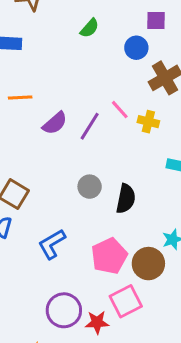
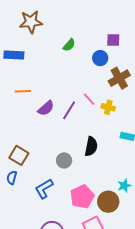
gray circle: (90, 187) -> (64, 160), moved
black semicircle: (126, 199) -> (91, 146), moved

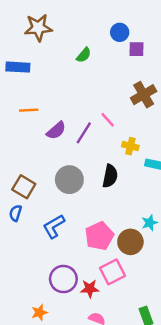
blue circle: (100, 58) -> (120, 32), moved
yellow cross: (108, 107) -> (130, 146), moved
gray circle: (64, 160) -> (69, 180), moved, size x1.5

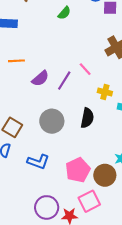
blue L-shape: (54, 226) -> (38, 162), turned -130

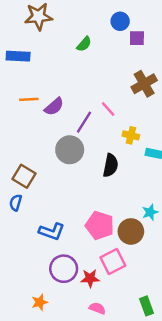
purple semicircle: (40, 78) -> (54, 107), moved
gray circle: (52, 121) -> (70, 150), moved
blue L-shape: (38, 162) -> (52, 231), moved
pink pentagon: (78, 170) -> (100, 225), turned -30

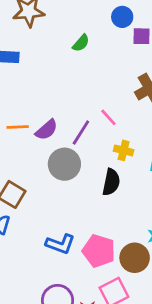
orange line: (29, 99) -> (18, 127), moved
purple semicircle: (54, 107) -> (47, 130), moved
yellow cross: (131, 135) -> (124, 150), moved
blue L-shape: (52, 231) -> (60, 244), moved

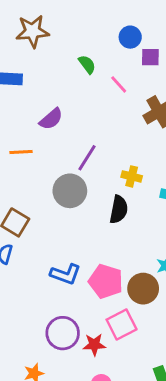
green semicircle: (81, 43) -> (87, 64), turned -78
pink line: (108, 117) -> (119, 84), moved
purple semicircle: (47, 130) -> (51, 119), moved

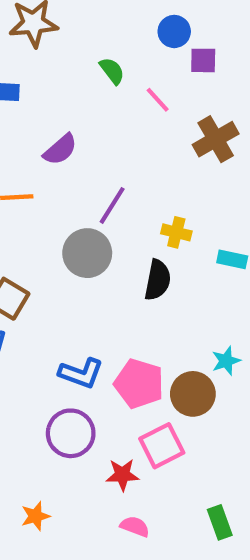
purple circle: (63, 333) -> (71, 433), moved

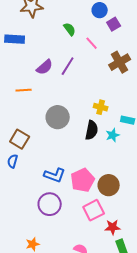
purple square: (203, 60) -> (114, 24), turned -32
purple line: (112, 205) -> (68, 66), moved
cyan star: (226, 361) -> (113, 135), moved
pink pentagon: (139, 384) -> (83, 180), turned 30
red star: (122, 475) -> (113, 227), moved

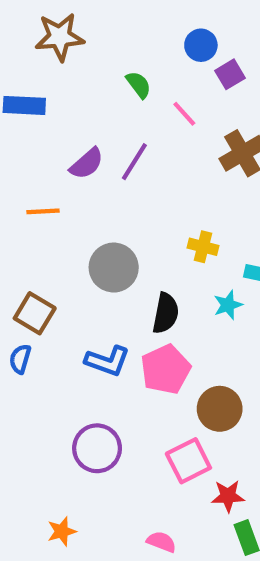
black semicircle: (92, 130) -> (166, 313), moved
blue L-shape: (55, 175) -> (107, 361), moved
pink pentagon: (83, 180) -> (166, 369), moved

